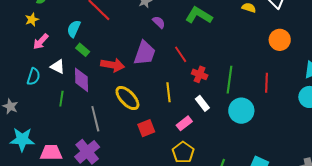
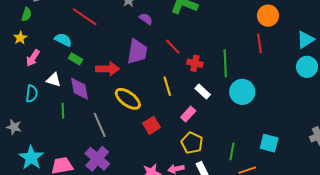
cyan semicircle: (74, 29) -> (63, 40), turned 102
red line: (266, 83) -> (259, 43), moved
cyan star: (22, 139) -> (31, 158), turned -30

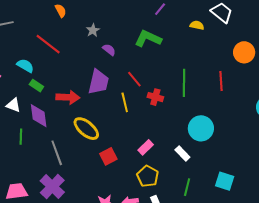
orange circle: (268, 16) -> (244, 52), moved
green line: (225, 63) -> (184, 83), moved
yellow line: (167, 86) -> (125, 102), moved
white rectangle: (203, 91) -> (182, 153), moved

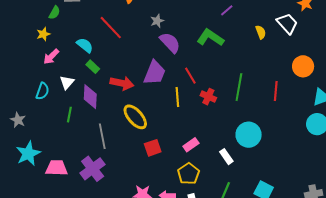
yellow semicircle: (197, 25) -> (261, 32), turned 48
purple semicircle: (109, 50) -> (170, 43), size x1.6
white triangle: (13, 105) -> (67, 82), turned 42

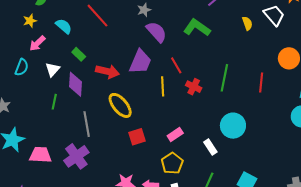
cyan semicircle: (85, 45) -> (64, 26), moved
cyan semicircle: (42, 91) -> (22, 67), moved

